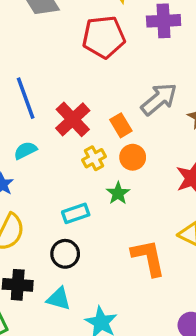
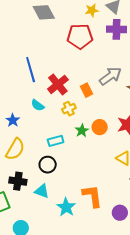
cyan semicircle: (25, 150) -> (38, 105), moved, turned -120
orange circle: (133, 157) -> (100, 127), moved
orange L-shape: (148, 258) -> (92, 196), moved

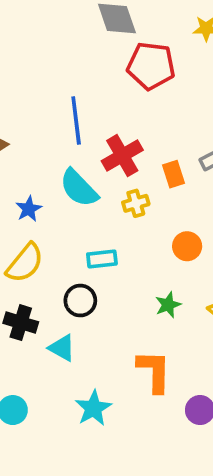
red pentagon: (80, 36) -> (151, 66), moved
cyan semicircle: (38, 105) -> (79, 188), size x1.6
green star: (82, 131) -> (168, 305), moved
cyan star: (66, 207) -> (93, 408), moved

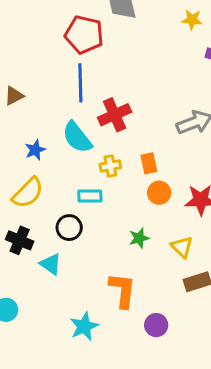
red pentagon: (151, 66) -> (84, 35), moved
orange rectangle: (173, 174) -> (149, 163), moved
yellow cross: (136, 203) -> (110, 166), moved
cyan star: (93, 408) -> (84, 326), moved

